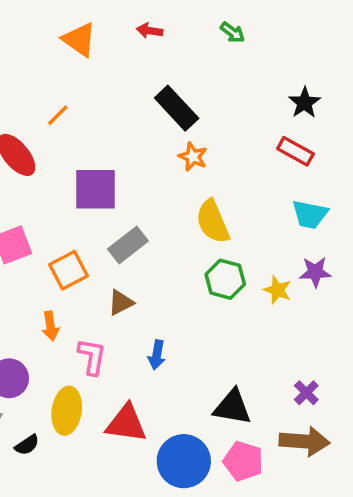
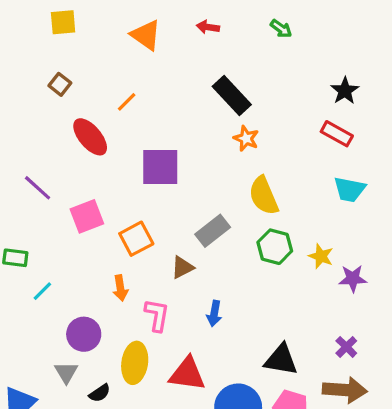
gray rectangle: (128, 245) -> (213, 231), moved
purple star: (315, 272) -> (353, 279), moved

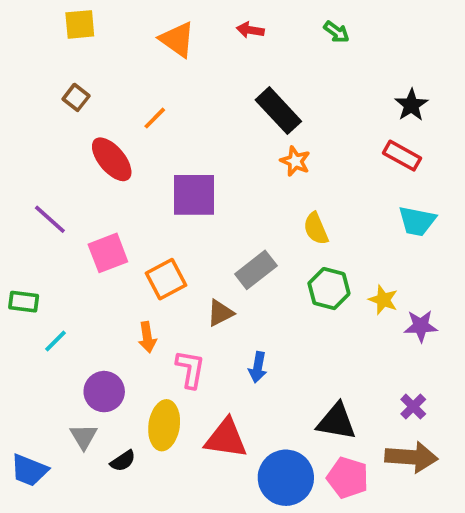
yellow semicircle: (264, 196) -> (316, 229), size x0.7

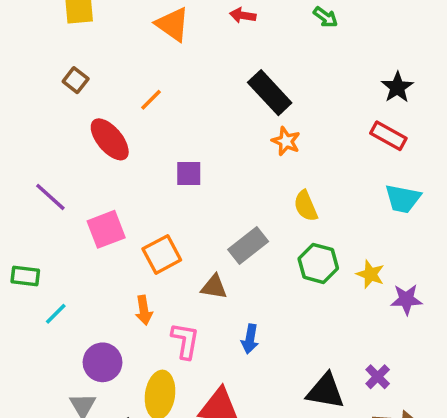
purple square: (194, 195) -> (189, 174), size x0.6
brown triangle: (220, 313) -> (214, 287), turned 36
purple cross: (413, 407) -> (378, 377), moved

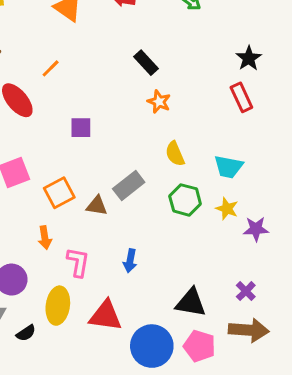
black rectangle: (270, 93) -> (146, 63), size x0.7
red rectangle: (388, 136) -> (241, 97), turned 36
cyan trapezoid: (403, 199) -> (228, 167), moved
brown triangle: (214, 287) -> (97, 206), moved
purple cross: (378, 377) -> (246, 291), moved

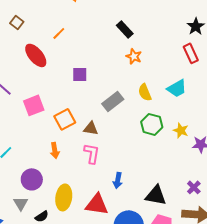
cyan trapezoid: (228, 167) -> (177, 88), moved, turned -40
gray rectangle: (129, 186) -> (113, 101), moved
blue arrow: (130, 261) -> (118, 180), moved
pink L-shape: (78, 262) -> (92, 153), moved

